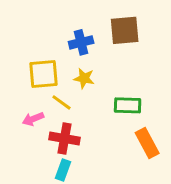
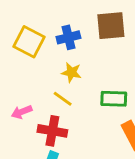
yellow square: (44, 74) -> (29, 42), moved, turned 32
yellow line: (62, 102) -> (63, 99), moved

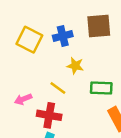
yellow star: (71, 72) -> (75, 66), moved

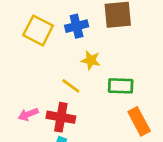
pink arrow: (23, 99) -> (28, 114), moved

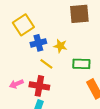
blue cross: (77, 26) -> (38, 43), moved
yellow square: (38, 30) -> (23, 25), turned 30

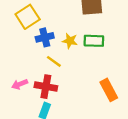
green rectangle: (81, 64) -> (94, 41), moved

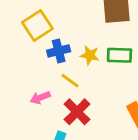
pink arrow: (20, 84) -> (40, 98), moved
red cross: (46, 87) -> (77, 112), moved, turned 35

